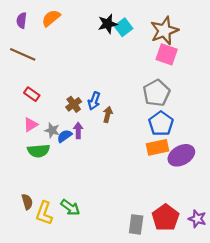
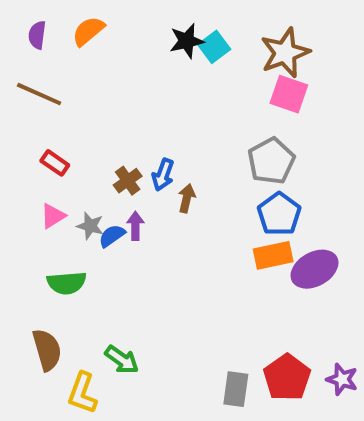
green semicircle: (39, 151) -> (67, 283), moved
brown semicircle: (27, 202) -> (47, 350), size x1.5
yellow L-shape: (44, 213) -> (82, 393), moved

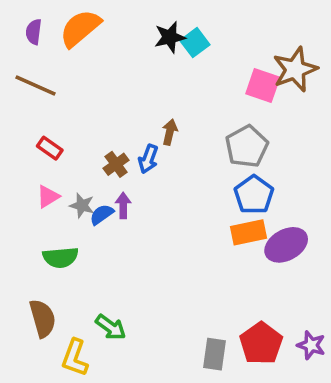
orange semicircle: (88, 31) -> (80, 28), size x1.4
brown star: (285, 53) -> (295, 69), moved
brown arrow: (187, 198) -> (170, 132), moved

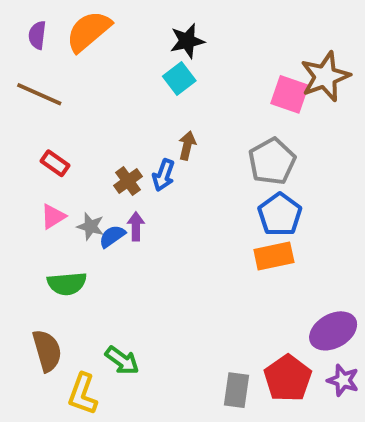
cyan square: (195, 43) -> (179, 78), moved
purple ellipse: (286, 245) -> (333, 331), moved

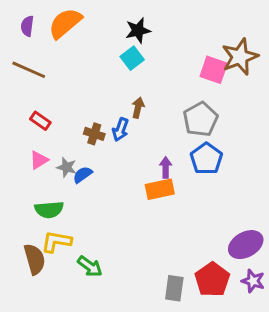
brown cross: (128, 181) -> (94, 134), turned -36
purple arrow: (136, 226) -> (166, 167), moved
orange rectangle: (274, 256) -> (160, 189), moved
yellow L-shape: (83, 394) -> (56, 242), moved, turned 80

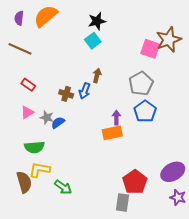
red pentagon: (212, 280) -> (135, 182), moved

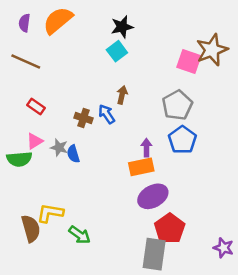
blue arrow: (85, 91) -> (107, 114), turned 126
blue semicircle: (58, 123) -> (73, 154), turned -72
green semicircle: (34, 147) -> (19, 159), moved
purple ellipse: (173, 172) -> (153, 196), moved
gray rectangle: (123, 203) -> (154, 254), size x1.4

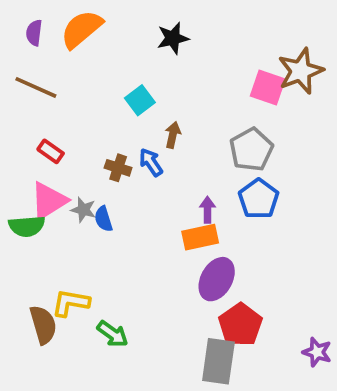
cyan square: (117, 51) -> (140, 100), moved
pink triangle: (35, 141) -> (49, 201), size x1.6
purple ellipse: (153, 196) -> (217, 279), turned -32

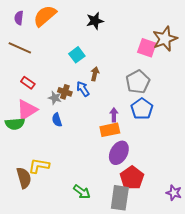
gray star: (83, 210) -> (55, 98), moved
green arrow: (113, 334) -> (82, 192), moved

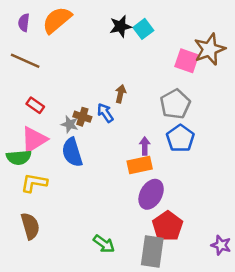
cyan square: (77, 55) -> (143, 29), moved
blue semicircle: (57, 120) -> (72, 152), size x1.6
yellow L-shape: (39, 166) -> (34, 183), moved

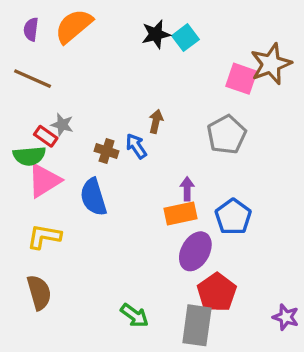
gray star: (70, 124) -> (62, 125), moved
blue pentagon: (180, 138) -> (233, 217), moved
green semicircle: (19, 157) -> (29, 156), moved

